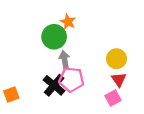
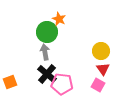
gray arrow: (64, 60) -> (45, 52), moved
pink pentagon: (71, 80) -> (62, 84), moved
pink square: (113, 98) -> (98, 85), turned -32

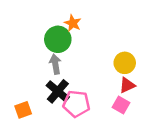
red triangle: (103, 69) -> (127, 85), turned 40
orange square: (10, 82) -> (23, 110), moved

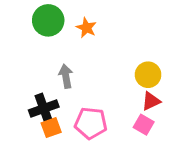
green circle: (58, 39) -> (48, 20), moved
black cross: (58, 91) -> (44, 108), moved, turned 30
orange square: (23, 110) -> (51, 128), moved

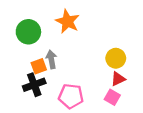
green circle: (48, 20) -> (28, 32), moved
orange star: (86, 28) -> (67, 21), size x1.5
orange square: (51, 128) -> (39, 66), moved

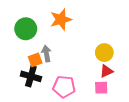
orange star: (67, 21) -> (61, 19), turned 30
black cross: (34, 85) -> (31, 76), turned 36
pink square: (112, 97) -> (101, 88), turned -32

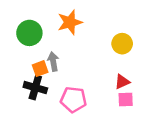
yellow circle: (104, 53) -> (122, 44), moved
pink square: (101, 88) -> (126, 100), moved

